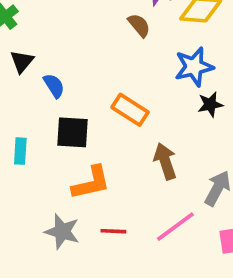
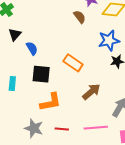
brown arrow: (165, 161) -> (91, 92), turned 66
pink line: (175, 227) -> (96, 128), turned 30

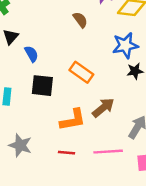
brown semicircle: (80, 17) -> (80, 20), moved
orange L-shape: (50, 102) -> (73, 120), moved
gray star: (34, 128) -> (20, 145), moved

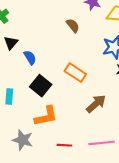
black square: (42, 86) -> (41, 86), turned 35
orange L-shape: (73, 120) -> (46, 116), moved

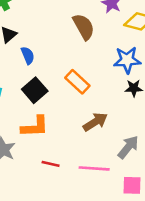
brown semicircle: (73, 26) -> (84, 27), size x1.5

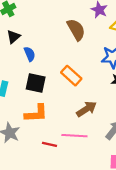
black square: (35, 90) -> (36, 83), turned -36
pink line: (94, 168) -> (74, 136), moved

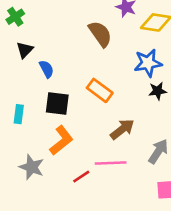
orange L-shape: (36, 113) -> (61, 140), turned -30
red line: (49, 144) -> (81, 177), turned -40

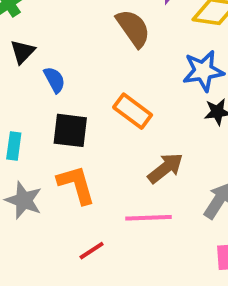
orange L-shape: (61, 140) -> (76, 185), turned -68
gray star: (32, 167) -> (24, 200), moved
red line: (81, 177) -> (92, 251), moved

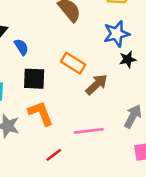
brown arrow: (165, 168) -> (97, 84), moved

